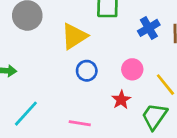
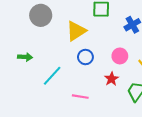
cyan line: (26, 114) -> (52, 76), moved

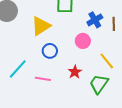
pink circle: (120, 56) -> (83, 41), moved
pink line: (80, 97) -> (43, 79), moved

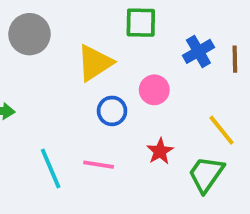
pink circle: (83, 41) -> (154, 90), moved
cyan line: (18, 69) -> (51, 169), moved, turned -65

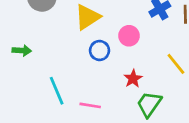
pink line: (99, 165) -> (90, 105), moved
green trapezoid: (206, 174) -> (149, 104), moved

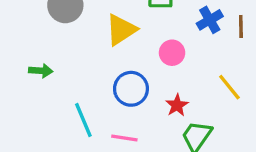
blue circle: (100, 50) -> (131, 89), moved, size x1.4

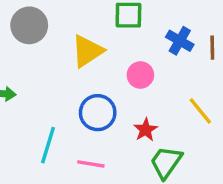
blue cross: (210, 20) -> (180, 41), turned -30
cyan line: (83, 120) -> (48, 145), turned 40

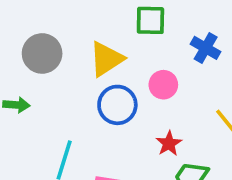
gray circle: (29, 25) -> (42, 53), moved
blue circle: (98, 113) -> (117, 105), moved

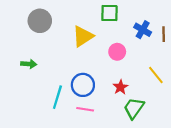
gray circle: (42, 53) -> (40, 21), moved
blue circle: (117, 105) -> (83, 85), moved

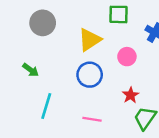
green arrow: (29, 64) -> (31, 70), turned 32
blue circle: (83, 85) -> (90, 75), moved
cyan line: (57, 97) -> (46, 106), moved

